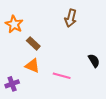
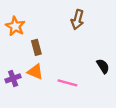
brown rectangle: (33, 43) -> (36, 47), turned 32
purple cross: (12, 84) -> (13, 78), moved

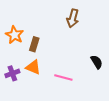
orange star: (15, 26) -> (14, 35), moved
brown rectangle: (36, 47) -> (34, 44), turned 32

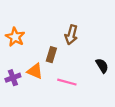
brown arrow: (73, 18) -> (71, 35), moved
brown rectangle: (34, 44) -> (51, 55), moved

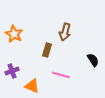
orange triangle: (35, 71) -> (32, 86), moved

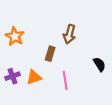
pink line: (61, 75) -> (65, 80), turned 66
orange triangle: (32, 86) -> (34, 77), moved, turned -42

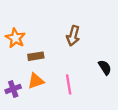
brown rectangle: (50, 54) -> (36, 56), moved, turned 64
purple cross: (13, 76) -> (13, 89), moved

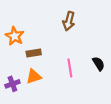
brown arrow: (73, 36) -> (69, 21), moved
pink line: (69, 84) -> (70, 68), moved

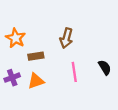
brown arrow: (69, 21) -> (66, 38), moved
purple cross: (12, 84) -> (12, 78), moved

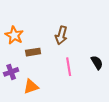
orange triangle: (36, 81) -> (31, 87), moved

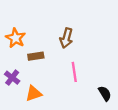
black semicircle: (97, 63) -> (105, 93), moved
purple cross: (11, 72) -> (12, 78), turned -32

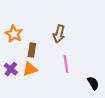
brown rectangle: (36, 56) -> (32, 50), turned -72
orange triangle: (34, 93) -> (30, 69), moved

